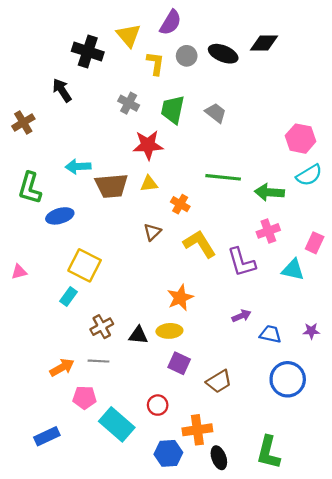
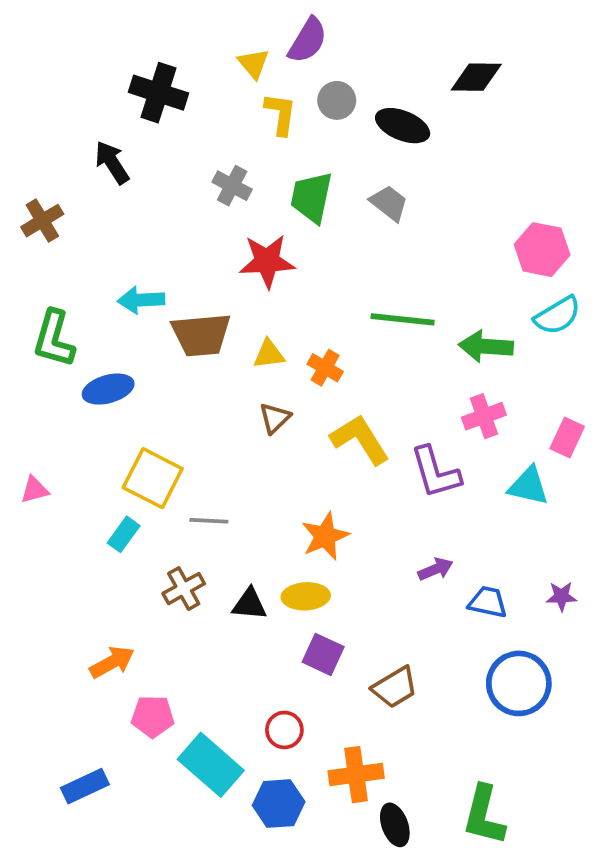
yellow triangle: (129, 35) -> (253, 64), moved, size x0.7
black ellipse: (223, 54) -> (403, 126), moved
yellow triangle: (149, 184) -> (269, 354), moved
gray line: (99, 361) -> (209, 521), moved
blue hexagon: (168, 453) -> (279, 804), moved

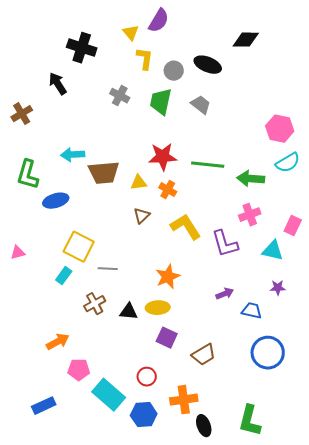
gray circle: (337, 100) -> (174, 71), moved
red star: (267, 261) -> (163, 157), moved
purple star: (561, 596) -> (278, 288), moved

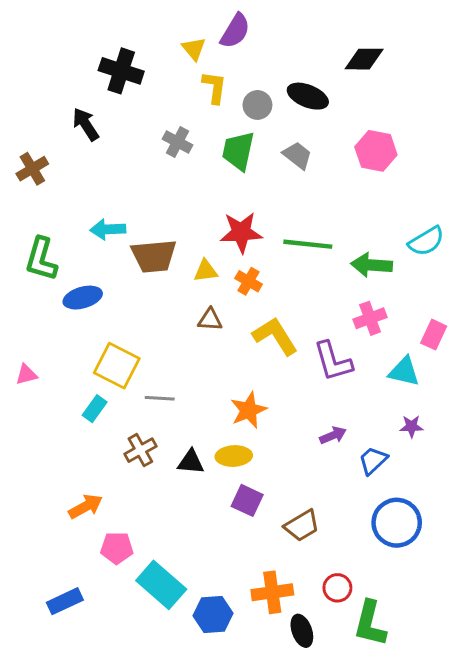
pink hexagon: (280, 129) -> (376, 151), moved
brown triangle: (142, 216) -> (210, 320), turned 48
blue trapezoid: (252, 311) -> (373, 460), turned -55
red circle: (147, 377) -> (337, 588), moved

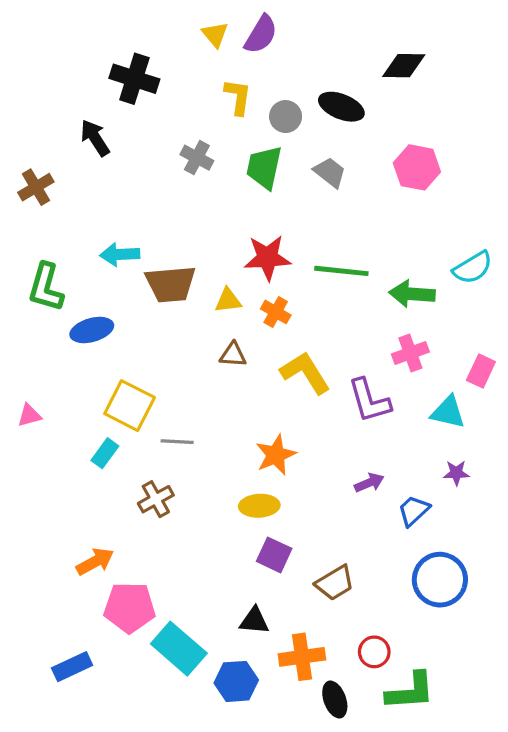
yellow triangle: (194, 49) -> (215, 34), moved
black triangle: (191, 462) -> (254, 621), moved
pink pentagon: (117, 548) -> (130, 608), size x1.4
green L-shape: (370, 623) -> (410, 691), turned -108

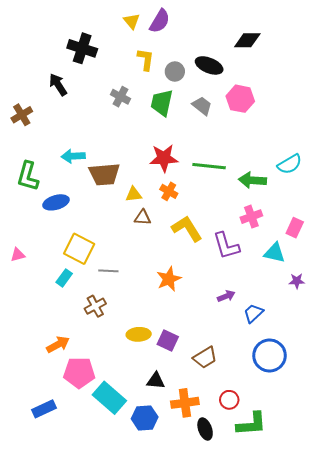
pink hexagon: (417, 167) -> (240, 99), moved
yellow triangle: (228, 300) -> (134, 194), moved
purple star: (456, 473) -> (297, 281), moved
yellow ellipse: (259, 506) -> (139, 334), moved

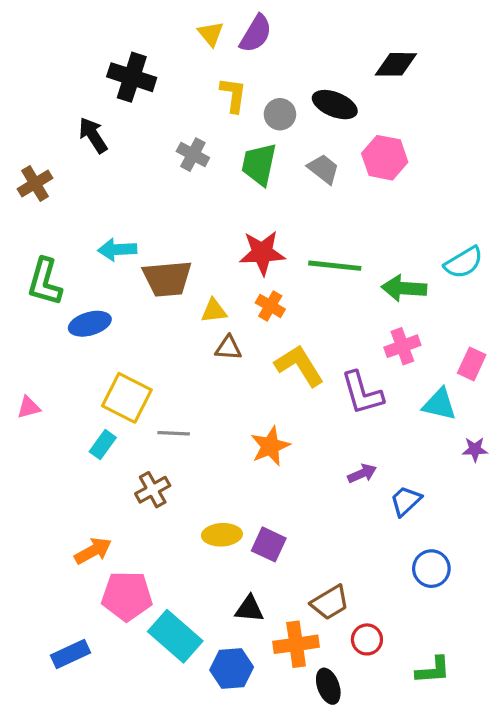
blue circle: (270, 356) -> (431, 569), size x0.7
brown trapezoid: (205, 358) -> (330, 602), moved
green L-shape: (251, 424) -> (433, 670), moved, size x0.7

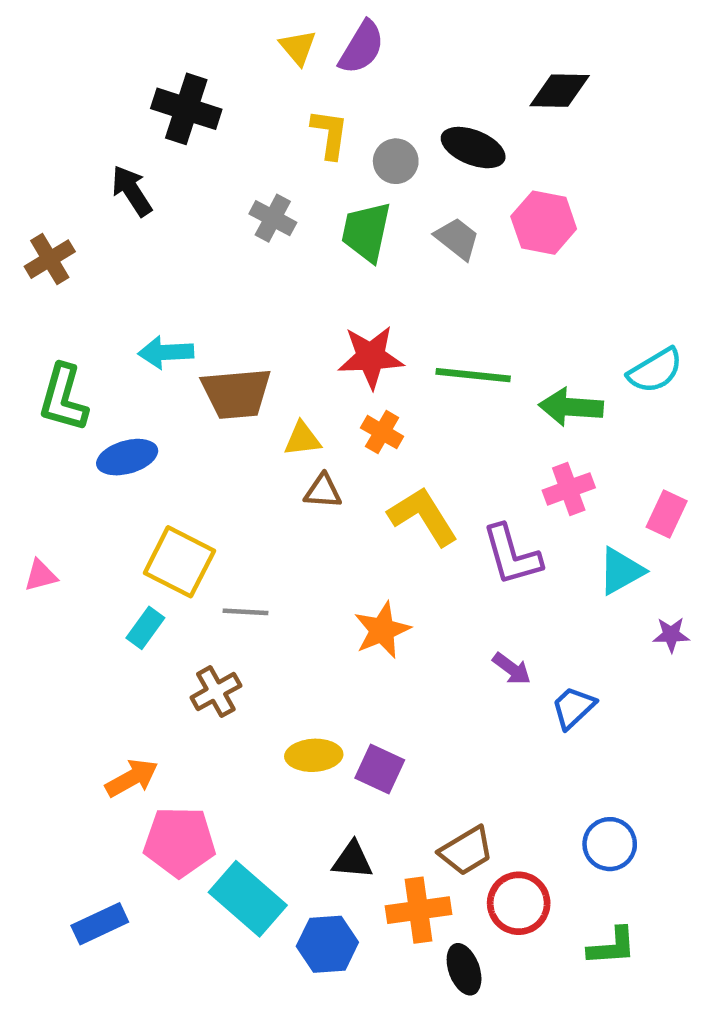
cyan triangle: (439, 404) -> (621, 571), turned -42
purple arrow: (362, 474) -> (512, 669), turned 60
blue circle: (431, 569) -> (610, 844), moved
red circle: (367, 639) -> (519, 903), size x1.4

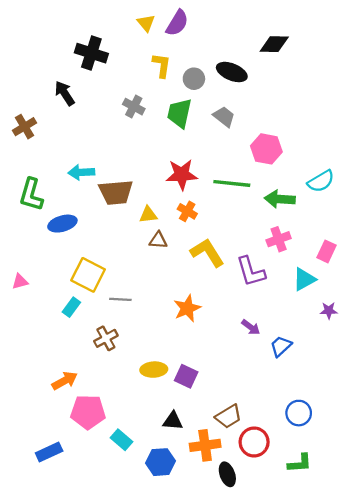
pink hexagon: (544, 223) -> (266, 149), moved
cyan rectangle: (248, 899) -> (121, 440), size x0.6

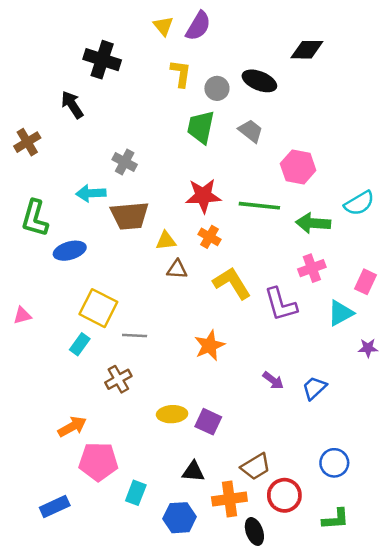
gray cross: (134, 107) -> (125, 162), moved
purple arrow: (251, 327) -> (273, 380), moved
cyan rectangle: (121, 440) -> (136, 493), turned 70

